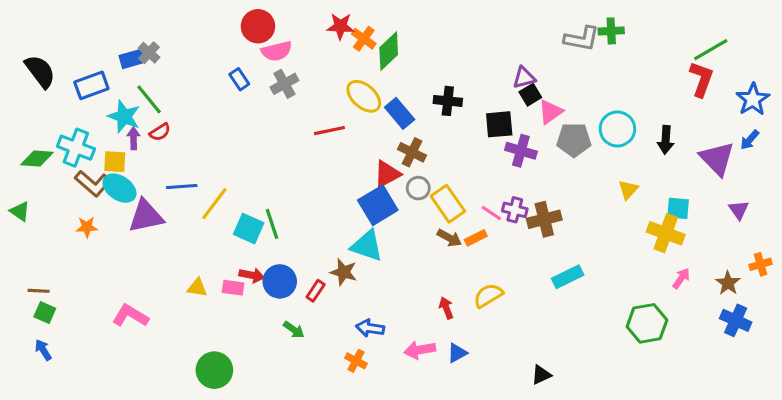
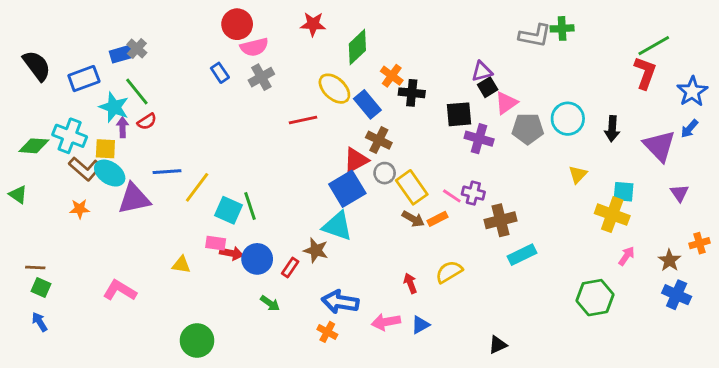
orange cross: (364, 39) -> (392, 76), moved
brown cross: (544, 219) -> (501, 220), moved
pink rectangle: (233, 288) -> (216, 243), moved
blue arrow: (370, 328) -> (340, 302), size x1.4

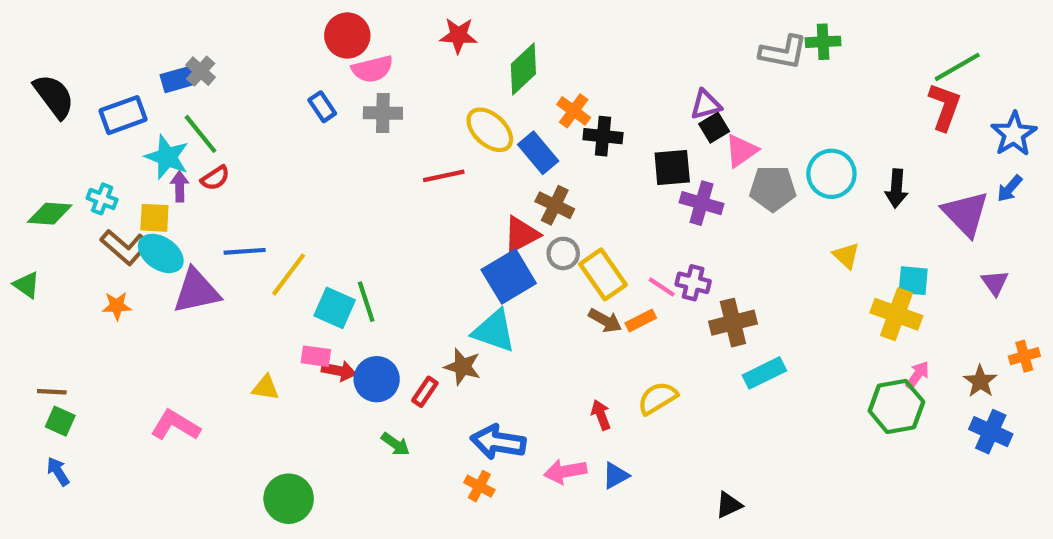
gray cross: (261, 77) -> (383, 113), turned 30
cyan cross: (70, 136) -> (102, 199), size x0.6
yellow triangle: (578, 174) -> (846, 256), turned -30
green hexagon: (595, 298) -> (896, 406), moved

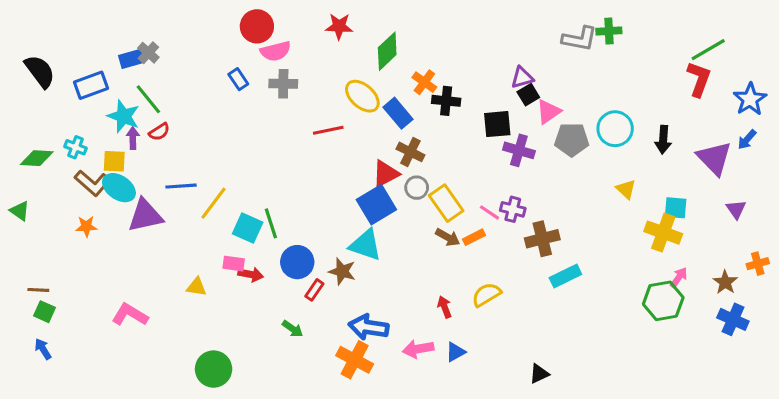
blue circle: (377, 379) -> (297, 262), moved
orange cross: (479, 486) -> (355, 360), size x1.6

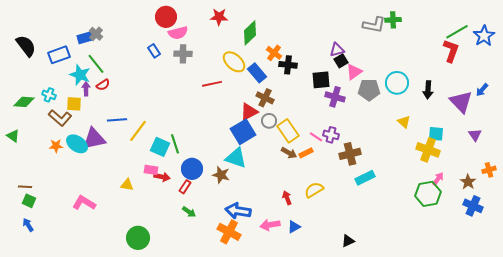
blue star: (750, 99) -> (484, 36), moved
cyan ellipse: (119, 188) -> (77, 144), moved
red rectangle: (314, 290) -> (185, 187), moved

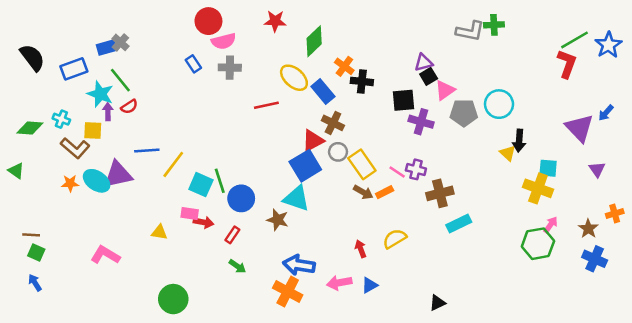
black arrow: (428, 90) -> (519, 141), moved
blue circle: (192, 169) -> (241, 198), moved

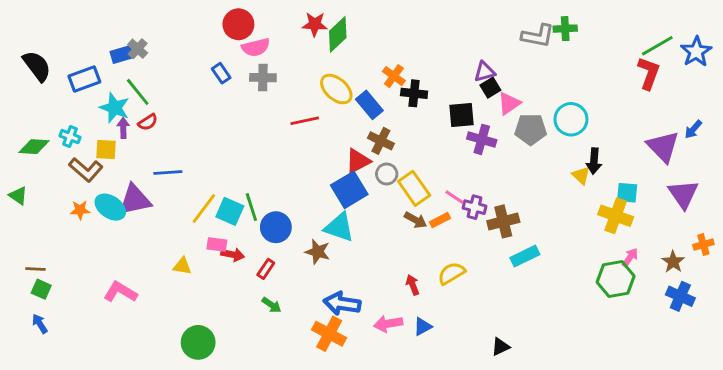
green diamond: (314, 41) -> (338, 34), moved
yellow line: (173, 164) -> (204, 209), moved
purple cross: (416, 169) -> (475, 207), moved
purple triangle: (597, 169) -> (683, 194), size x1.6

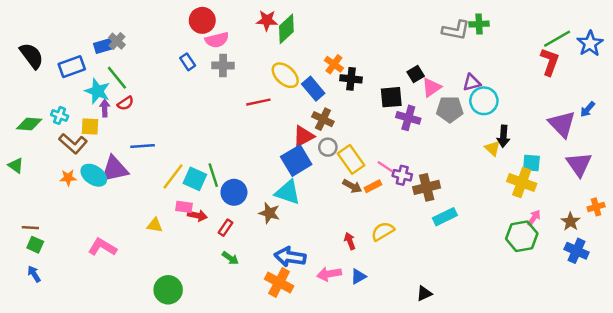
purple triangle: (485, 72) -> (472, 83), moved

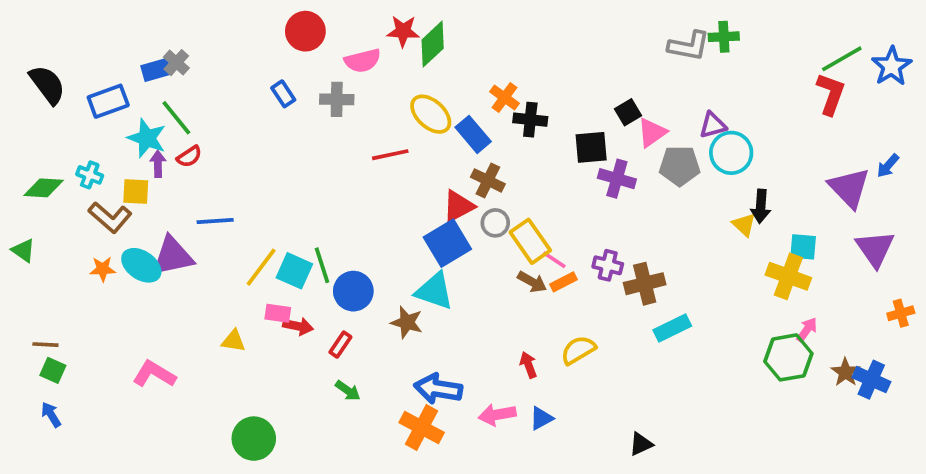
pink semicircle: (217, 40) -> (363, 61), moved
pink line: (385, 167) -> (554, 260), moved
brown star: (570, 222) -> (846, 372), moved

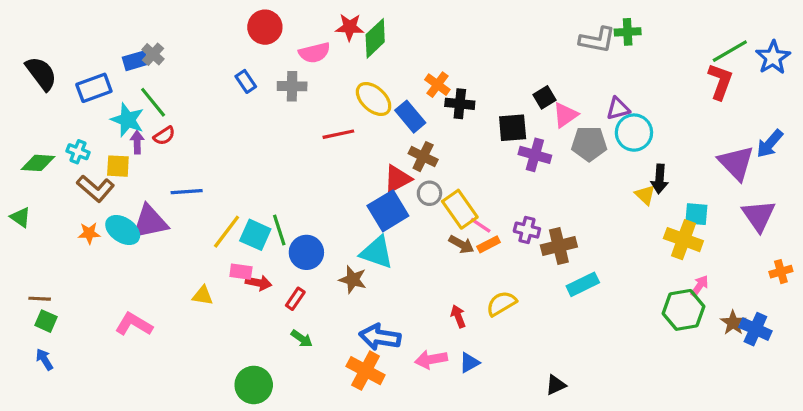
blue arrow: (888, 166) -> (770, 144), size x1.4
green circle: (254, 439) -> (254, 385), moved

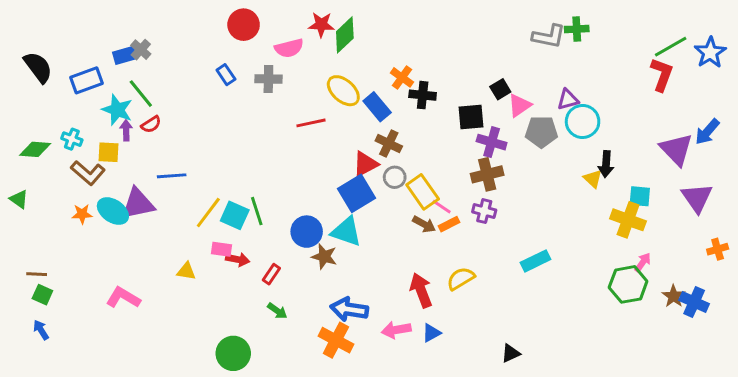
brown cross: (559, 246) -> (487, 174), moved
blue circle: (306, 252) -> (307, 232), moved
red arrow: (458, 316) -> (421, 290), size x1.6

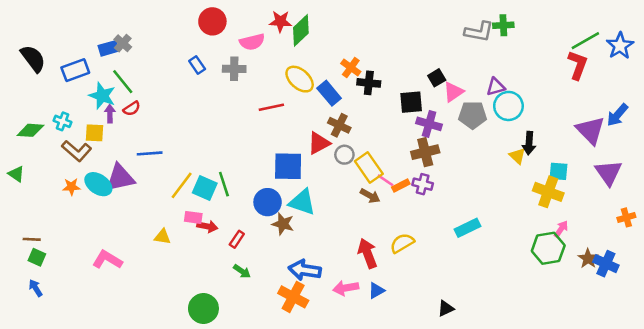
blue square: (357, 193) -> (288, 166), moved, turned 32
orange rectangle: (449, 224) -> (401, 185), moved

